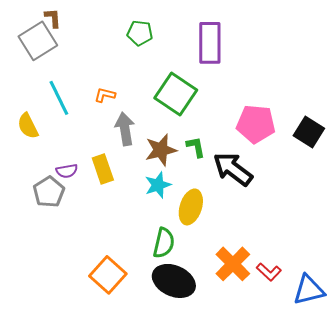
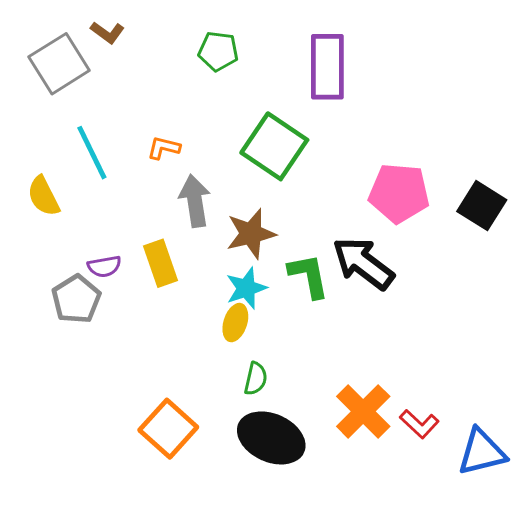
brown L-shape: (53, 18) -> (107, 32), moved, turned 130
green L-shape: (196, 147) -> (309, 276), moved, size x1.4
yellow ellipse: (191, 207) -> (235, 323), moved, size x0.7
green semicircle: (164, 243) -> (256, 379), size x0.7

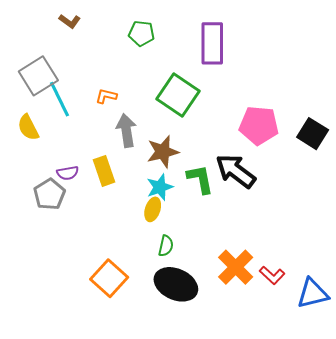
gray square: (59, 64) -> (38, 76), moved

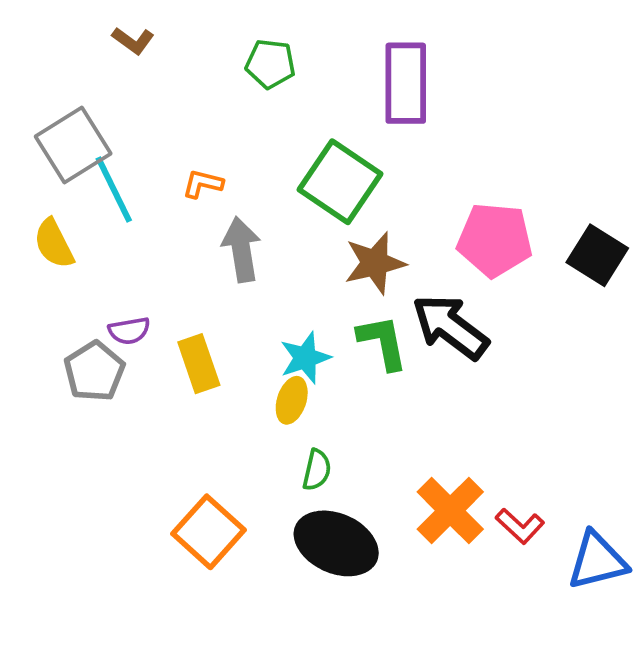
brown star: (163, 152) -> (375, 263), moved
yellow rectangle: (104, 171) -> (199, 364), moved

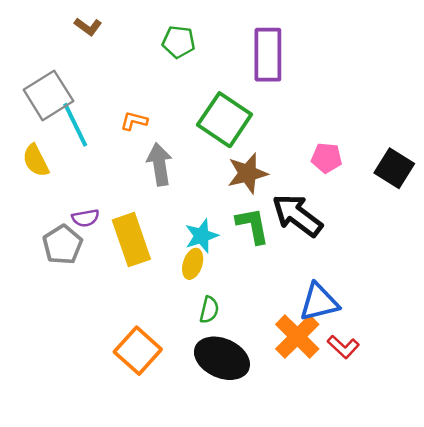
pink pentagon: (495, 240) -> (327, 158), size x0.6
yellow rectangle: (199, 364) -> (131, 240), size x1.4
blue triangle: (597, 561) -> (319, 302), moved

